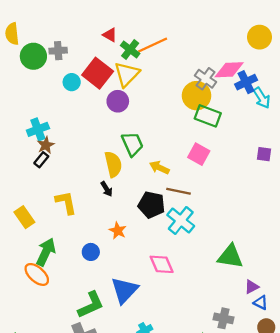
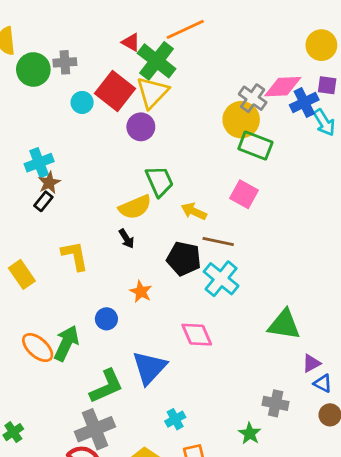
orange line: (153, 45) -> (185, 29), moved
green cross: (130, 49) -> (157, 61), size x1.5
purple square: (264, 154) -> (327, 85), moved
yellow semicircle: (113, 164) -> (135, 207), turned 80
green arrow: (46, 252) -> (66, 343), moved

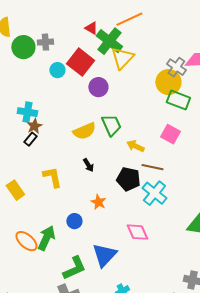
yellow triangle: (152, 92) -> (122, 58), moved
cyan cross: (39, 163) -> (27, 112), turned 30
yellow semicircle: (135, 207) -> (84, 131), moved

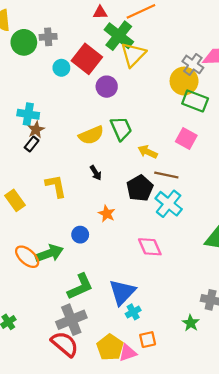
red triangle: (91, 28) -> (100, 13), moved, turned -32
black pentagon: (128, 179) -> (140, 188), turned 30
green arrow: (46, 238) -> (49, 253), turned 45
blue triangle: (104, 255) -> (122, 292), moved

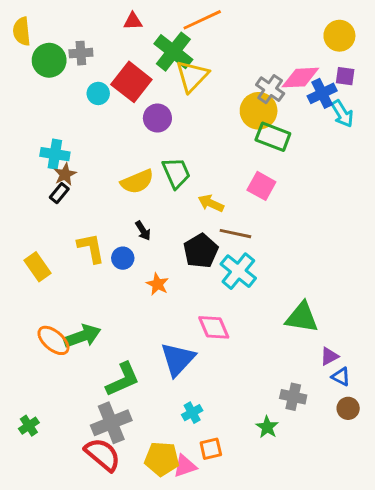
red triangle: (100, 13) -> (133, 21), moved
blue circle: (80, 235) -> (123, 258), moved
blue triangle: (122, 292) -> (178, 359), moved
yellow pentagon: (110, 347) -> (162, 459), turned -30

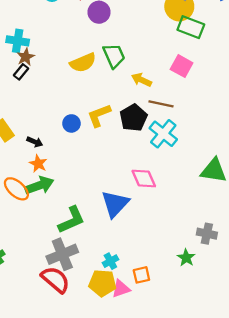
black arrow: (143, 231) -> (35, 142), moved, turned -35
yellow L-shape: (91, 248) -> (99, 115), moved, turned -100
orange star: (157, 284) -> (38, 164), moved
cyan cross: (192, 413) -> (110, 261), moved

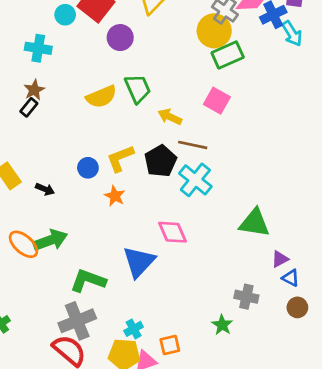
green rectangle: (191, 27) -> (228, 55), turned -45
cyan cross: (18, 41) -> (38, 48), moved
orange star: (38, 164) -> (115, 196), moved
green L-shape: (71, 220) -> (88, 281), turned -136

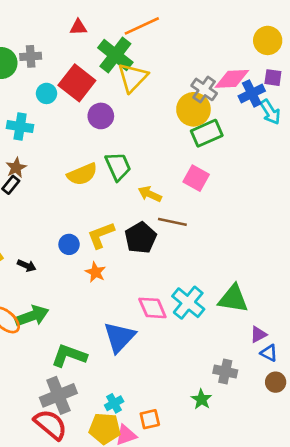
cyan cross: (195, 180) -> (188, 303), moved

